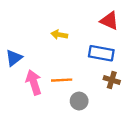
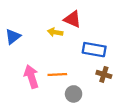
red triangle: (109, 21) -> (72, 19), moved
blue triangle: (14, 58) -> (13, 37), moved

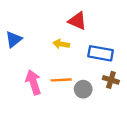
yellow arrow: (55, 32) -> (61, 44), moved
gray circle: (74, 94) -> (83, 89), moved

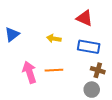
red triangle: (77, 21) -> (85, 18), moved
gray circle: (83, 89) -> (92, 90), moved

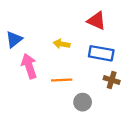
pink arrow: (29, 72) -> (29, 66), moved
gray circle: (92, 90) -> (83, 102), moved

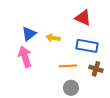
blue triangle: (14, 39) -> (29, 34), moved
orange line: (62, 80) -> (68, 66), moved

